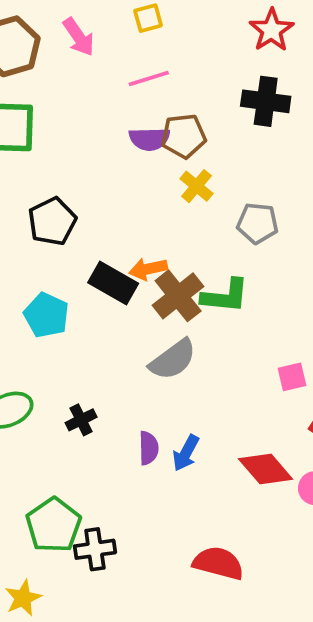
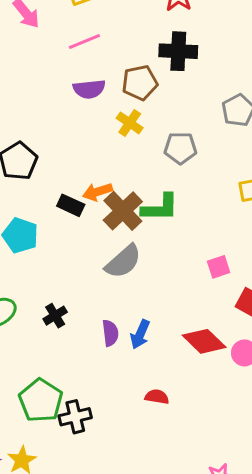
brown pentagon: (184, 136) -> (140, 83), moved
black rectangle: (113, 283) -> (71, 205), size x0.7
red semicircle: (218, 563) -> (157, 397), moved, size x0.6

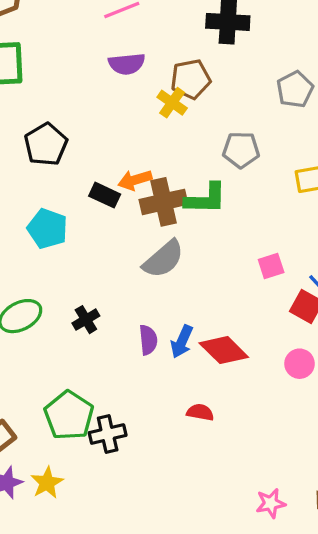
brown pentagon: (140, 83) -> (191, 79), moved
gray pentagon: (180, 148) -> (241, 150), moved
brown cross: (123, 211) -> (164, 202), turned 30
red diamond: (204, 341) -> (224, 350), moved

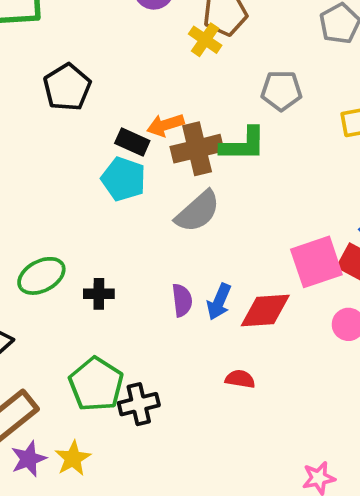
cyan pentagon: (47, 229) -> (123, 179), moved
pink square: (271, 266) -> (316, 262), moved, size x1.8
black cross: (86, 320) -> (99, 294), moved, turned 32
red diamond: (224, 350) -> (265, 310), turned -48

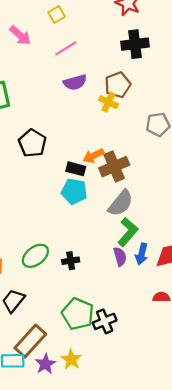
green L-shape: (243, 145) -> (128, 232), moved, turned -40

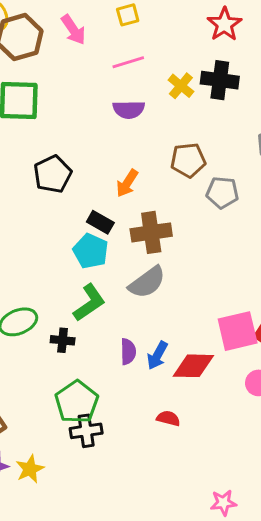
brown pentagon: (118, 85) -> (188, 160), moved
yellow cross: (108, 102) -> (181, 86), moved
orange arrow: (93, 156) -> (127, 183), moved, turned -45
green L-shape: (128, 232) -> (89, 303), moved
green pentagon: (78, 314) -> (77, 402), moved

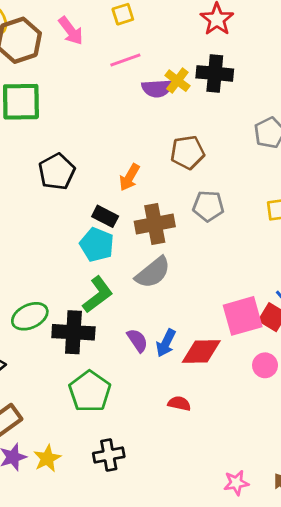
purple semicircle: (129, 110) -> (157, 88), moved
gray pentagon: (222, 193) -> (208, 206), moved
black cross: (63, 340) -> (73, 332), size x1.8
purple semicircle: (128, 352) -> (137, 340), turned -30
black cross: (86, 431) -> (109, 455), moved

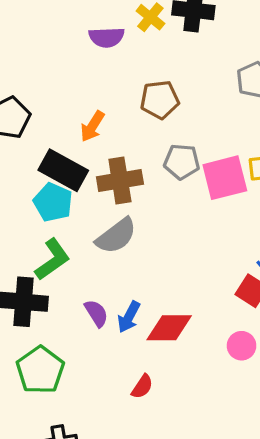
purple semicircle: (157, 88) -> (107, 37), moved
black rectangle: (105, 216) -> (63, 170), size x1.6
pink square: (243, 316) -> (225, 178), moved
red semicircle: (179, 403) -> (142, 387), turned 110

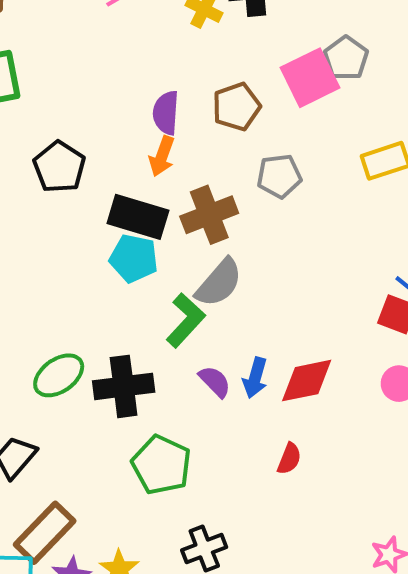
purple semicircle: (107, 37) -> (166, 113), moved, turned 108
pink square: (225, 178) -> (310, 78), moved
green L-shape: (52, 260) -> (186, 320), moved

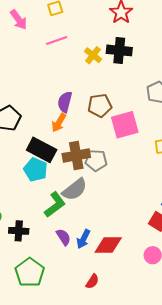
pink square: (310, 78) -> (125, 125), moved
gray pentagon: (279, 176) -> (96, 160), moved
black cross: (124, 386) -> (19, 231), size x0.7

